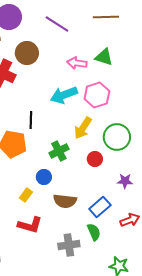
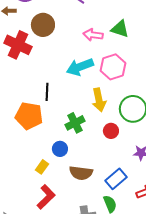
yellow arrow: (83, 128) -> (99, 100), turned -45
red L-shape: (30, 225) -> (46, 197), turned -60

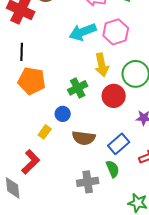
black line: (47, 92) -> (22, 52), moved
red circle: (111, 131) -> (114, 96), size x1.5
red L-shape: (46, 197) -> (31, 162), moved

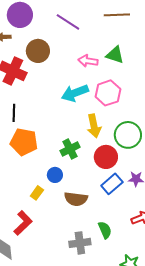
blue rectangle: (119, 144) -> (112, 184), moved

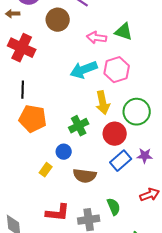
brown circle: (38, 51) -> (58, 20), moved
red L-shape: (23, 223) -> (58, 213), moved, turned 50

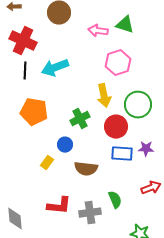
cyan arrow: (84, 70) -> (55, 68), moved
black line: (23, 90) -> (25, 71), moved
blue rectangle: (121, 161) -> (122, 154), turned 45

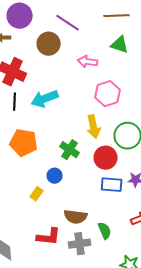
green triangle: (125, 25) -> (120, 45), moved
green cross: (80, 119) -> (70, 150), turned -30
brown semicircle: (86, 169) -> (76, 217), moved

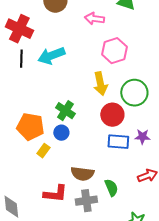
orange pentagon: (24, 143) -> (30, 127), moved
green cross: (70, 150) -> (65, 111), moved

